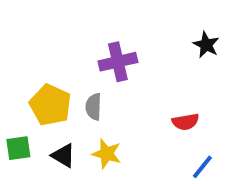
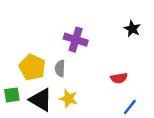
purple cross: (118, 62) -> (76, 40), turned 30
black triangle: (63, 156) -> (41, 100), size x1.5

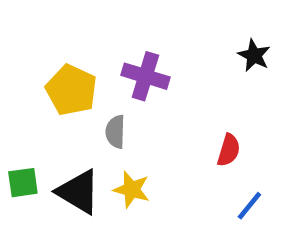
yellow pentagon: (32, 67) -> (71, 90), moved
red semicircle: (119, 78) -> (229, 150), turned -63

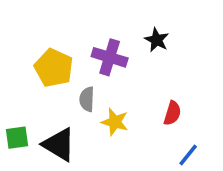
black star: (254, 55) -> (157, 40), moved
yellow star: (132, 189) -> (115, 122), moved

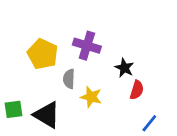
black star: (157, 40) -> (124, 68), moved

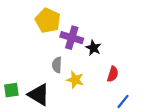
yellow pentagon: (43, 54) -> (48, 21), moved
black star: (124, 68) -> (93, 48), moved

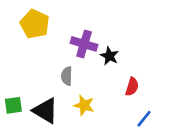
yellow pentagon: (48, 21) -> (35, 24), moved
yellow star: (75, 80) -> (84, 105), moved

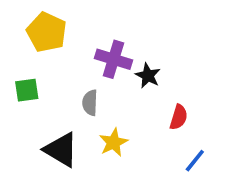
green square: (13, 105) -> (27, 90), moved
yellow star: (84, 105) -> (113, 142), turned 30

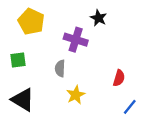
black star: (148, 76) -> (99, 18), moved
black triangle: (61, 150) -> (23, 100), moved

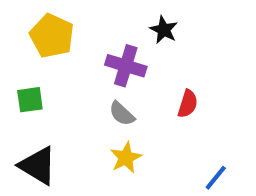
gray semicircle: (60, 68) -> (122, 114), moved, turned -49
red semicircle: (119, 78) -> (188, 104), moved

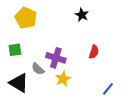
purple cross: (126, 66) -> (56, 58), moved
gray semicircle: (122, 114) -> (38, 69), moved

